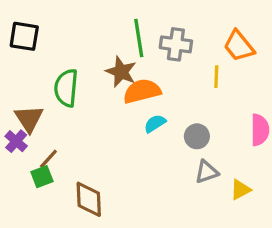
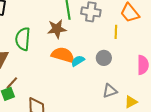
brown star: (121, 72) -> (57, 29), turned -30
orange semicircle: (142, 91) -> (63, 55), moved, turned 30
gray circle: (197, 136) -> (104, 58), moved

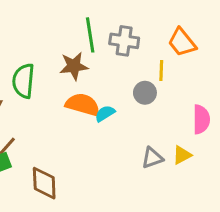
gray circle: (104, 58) -> (145, 93), moved
yellow triangle: (131, 102) -> (182, 155), moved

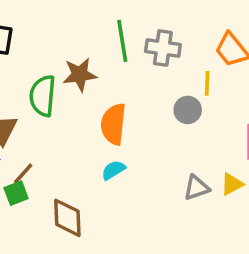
brown star: (74, 66) -> (80, 75), moved
orange semicircle: (83, 105) -> (113, 124), turned -100
cyan semicircle: (105, 113) -> (113, 170), moved

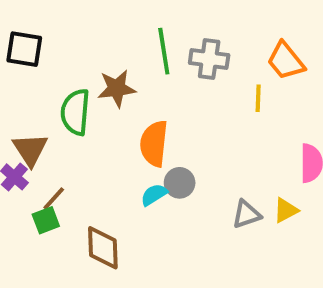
gray circle: (188, 110) -> (180, 183), moved

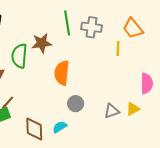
gray circle: (180, 183) -> (76, 104), moved
cyan semicircle: (154, 195) -> (60, 127), moved

